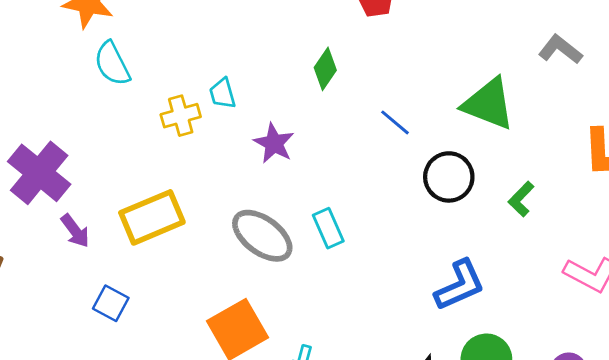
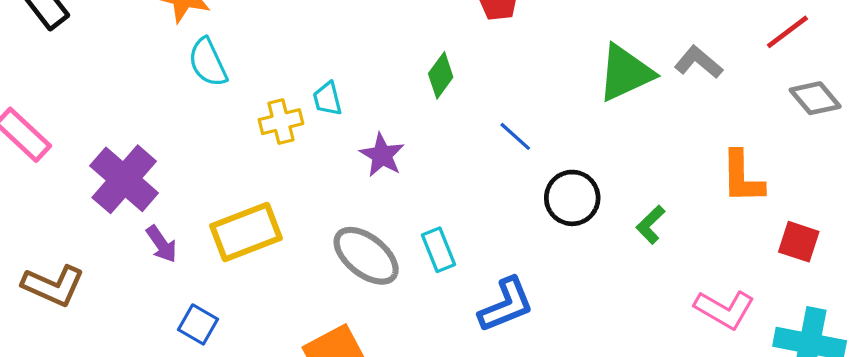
green triangle: (488, 104) -> (625, 73), moved, turned -48
blue L-shape: (460, 285) -> (506, 305), moved

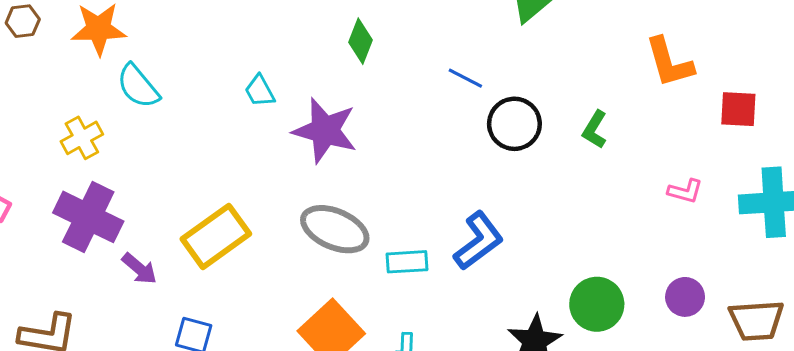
yellow cross: (281, 122) -> (82, 138), moved
blue line: (515, 136) -> (465, 78), moved
purple star: (382, 155) -> (325, 130), size x1.5
cyan rectangle: (439, 250) -> (407, 262), moved, turned -57
pink L-shape: (724, 309) -> (685, 191), size x0.6

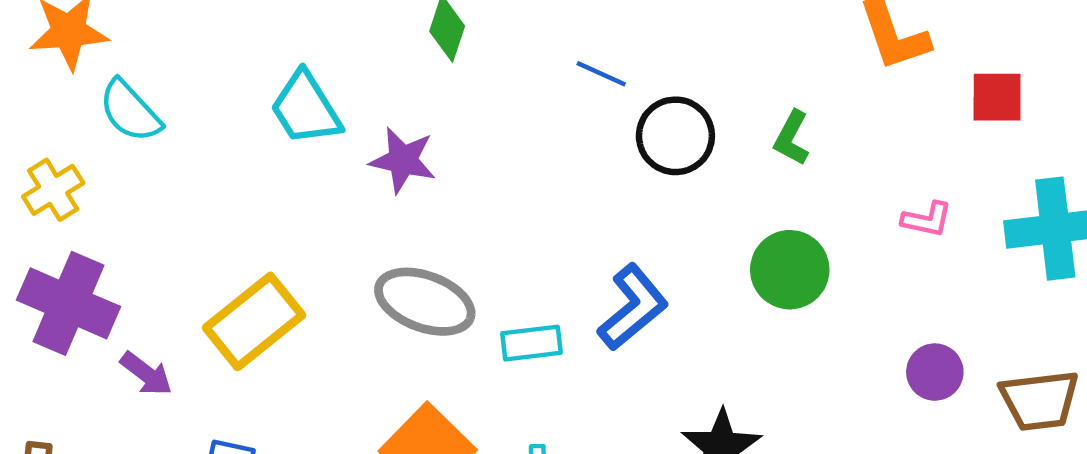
cyan trapezoid: (260, 91) -> (306, 108), size x1.6
purple star: (325, 130) -> (403, 160), size x0.7
green circle: (597, 304) -> (790, 270), moved

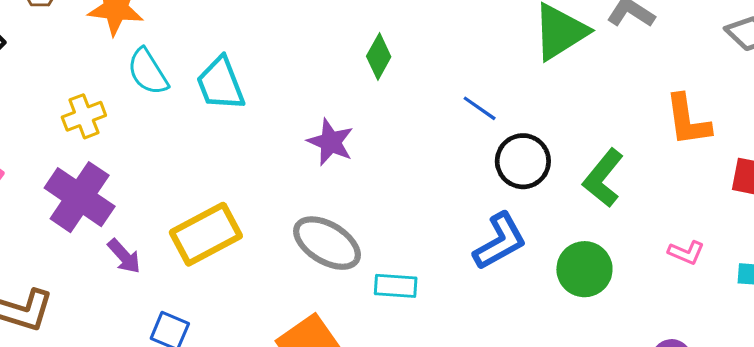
cyan trapezoid: (306, 108) -> (220, 84), moved
green L-shape: (792, 138) -> (603, 178), size x1.5
blue L-shape: (633, 307) -> (500, 241), moved

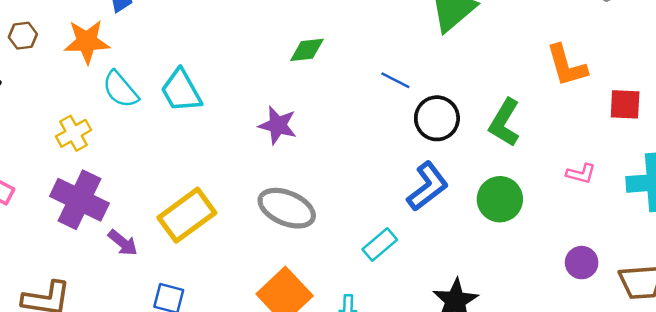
green diamond: (379, 57) -> (307, 50), turned 63
cyan rectangle: (396, 286) -> (380, 245), moved, turned -36

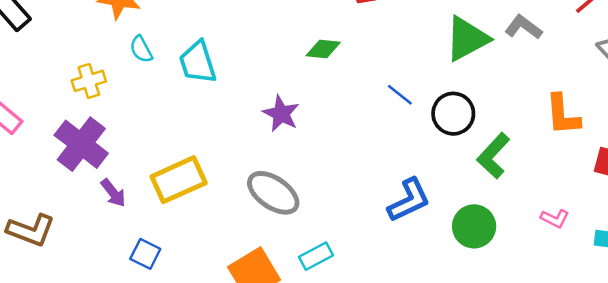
cyan semicircle: (120, 90) -> (141, 49), size x0.7
black circle: (437, 118) -> (453, 114), moved
cyan rectangle: (380, 245) -> (316, 256), moved

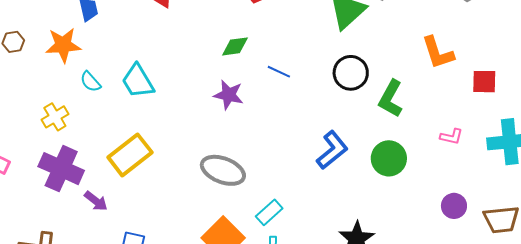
blue line: (400, 95) -> (279, 72), moved
purple star: (281, 114) -> (229, 95), moved
yellow rectangle: (179, 180) -> (130, 155), moved

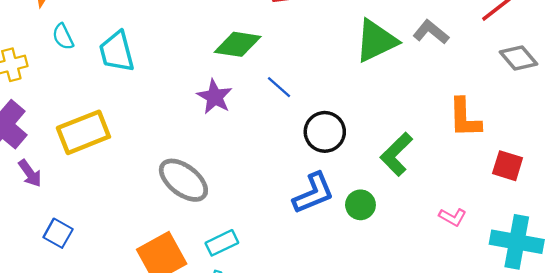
green diamond: (235, 46) -> (238, 44), size x1.4
black circle: (351, 73) -> (325, 132), moved
green circle: (389, 158) -> (360, 205), moved, size x0.7

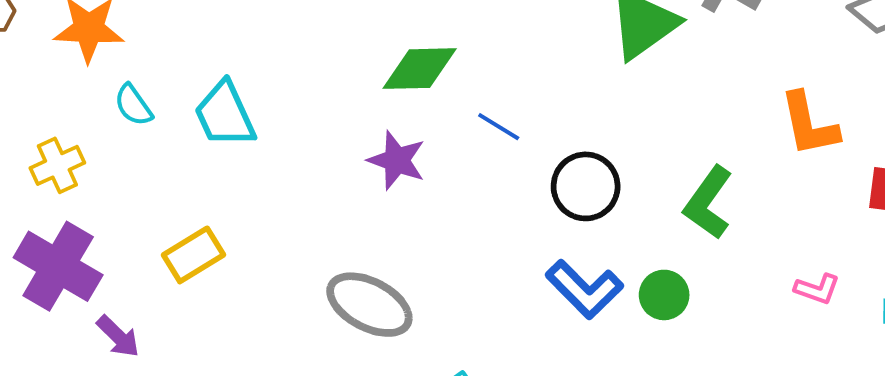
yellow rectangle: (83, 132) -> (194, 255), size x0.7
blue L-shape: (313, 193) -> (584, 289), turned 78

